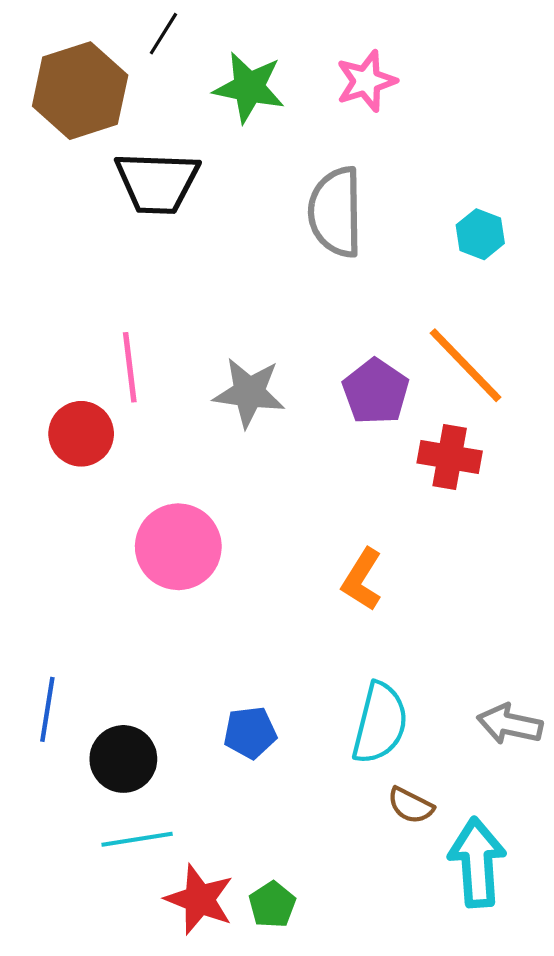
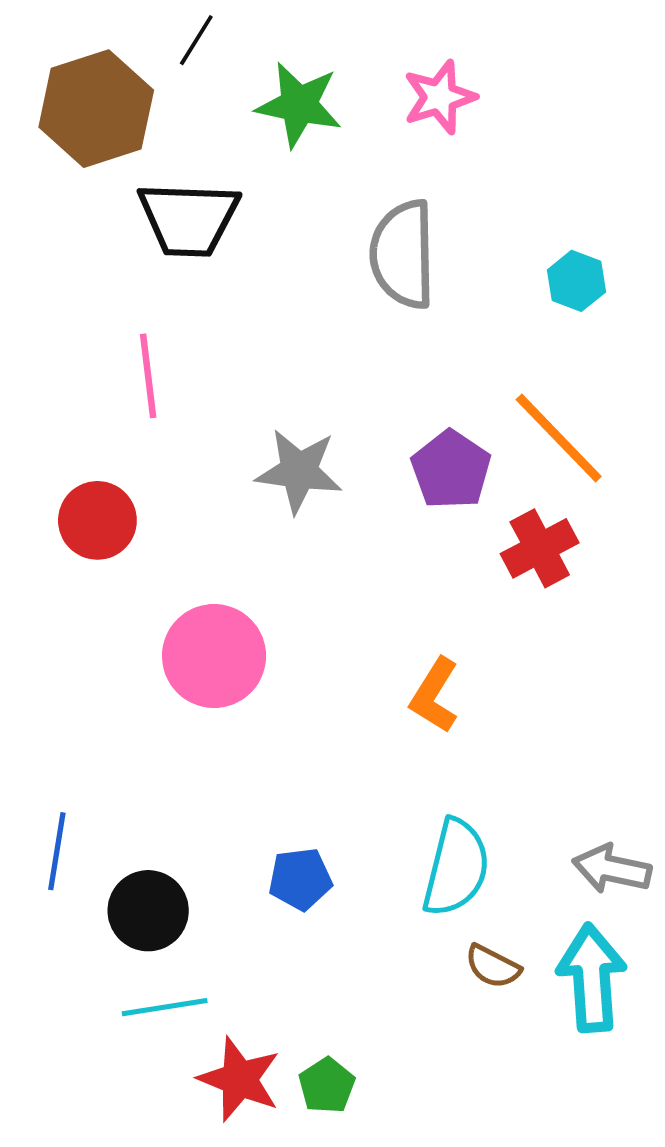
pink line: (130, 367) -> (148, 376), moved
red cross: (450, 457) -> (540, 548), turned -38
cyan arrow: (477, 862) -> (592, 978), moved

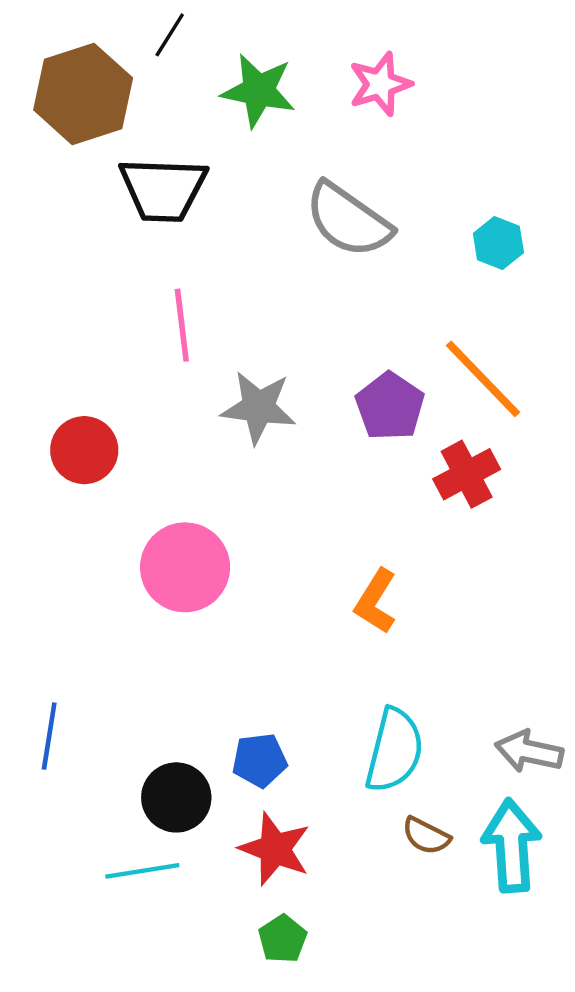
gray semicircle: (403, 254) -> (348, 220), turned -54
pink line: (148, 376) -> (182, 325), moved
black circle: (148, 911) -> (176, 797), moved
red star: (239, 1079) -> (275, 849), moved

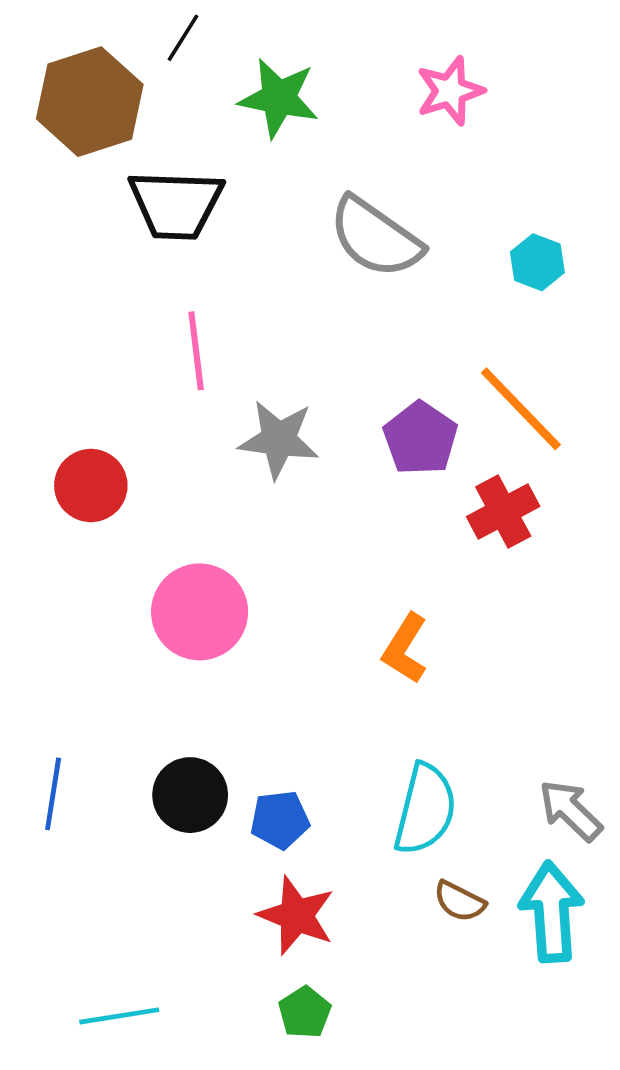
pink star: (380, 84) -> (450, 91), moved
gray arrow: (529, 751) -> (570, 810), turned 32
black circle: (176, 797) -> (190, 795), moved
cyan line: (142, 871) -> (119, 1016), moved

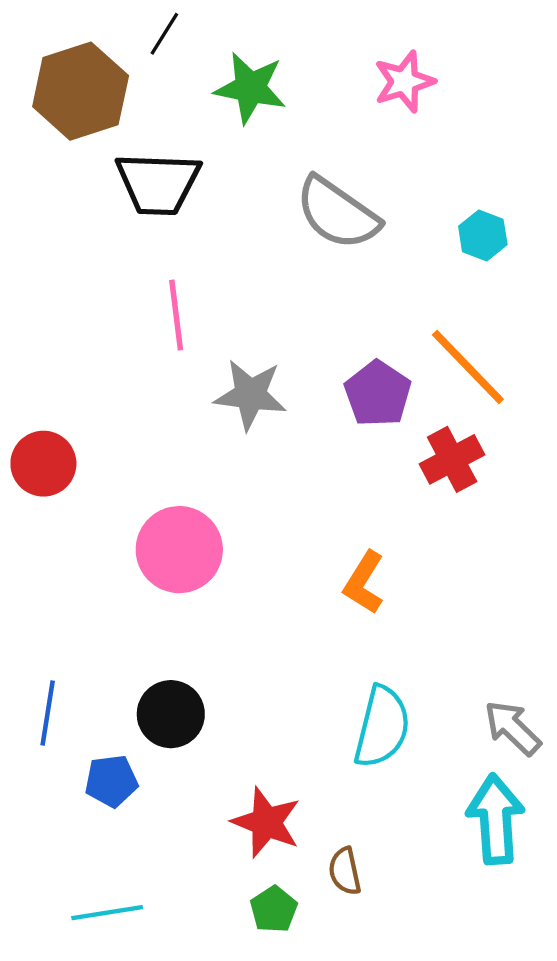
red circle: (91, 486) -> (43, 464), moved
blue pentagon: (280, 820) -> (111, 781), moved
brown semicircle: (459, 901) -> (345, 871), moved, turned 51

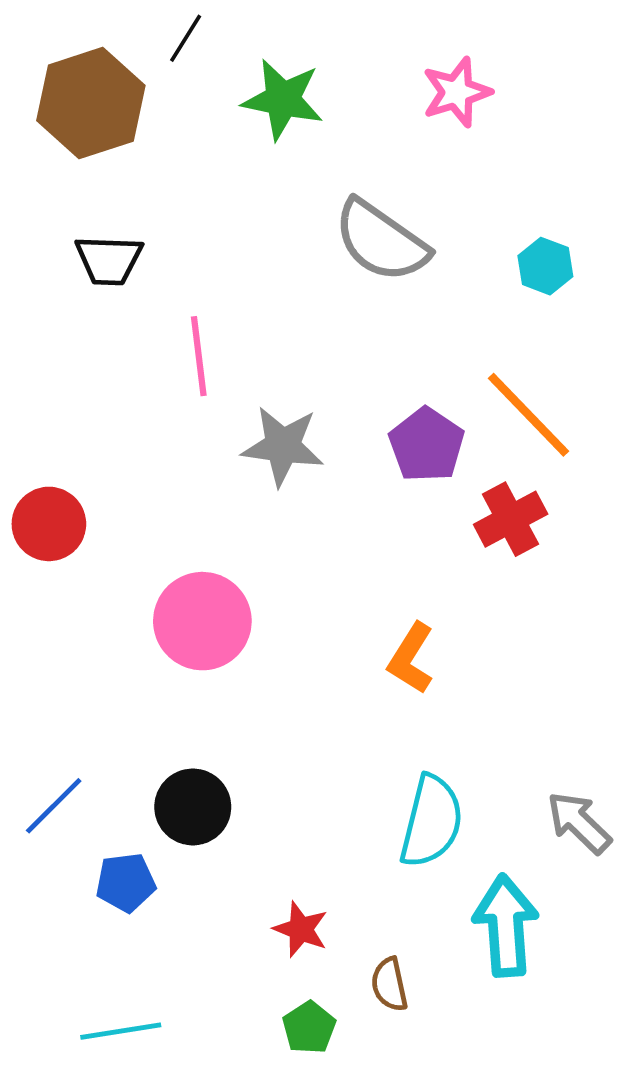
black trapezoid: (158, 183) -> (109, 260), moved, size x0.7
blue line: (48, 713) -> (54, 806), turned 36
cyan arrow: (496, 819) -> (506, 926), moved
red star: (266, 822) -> (301, 929), size x0.7

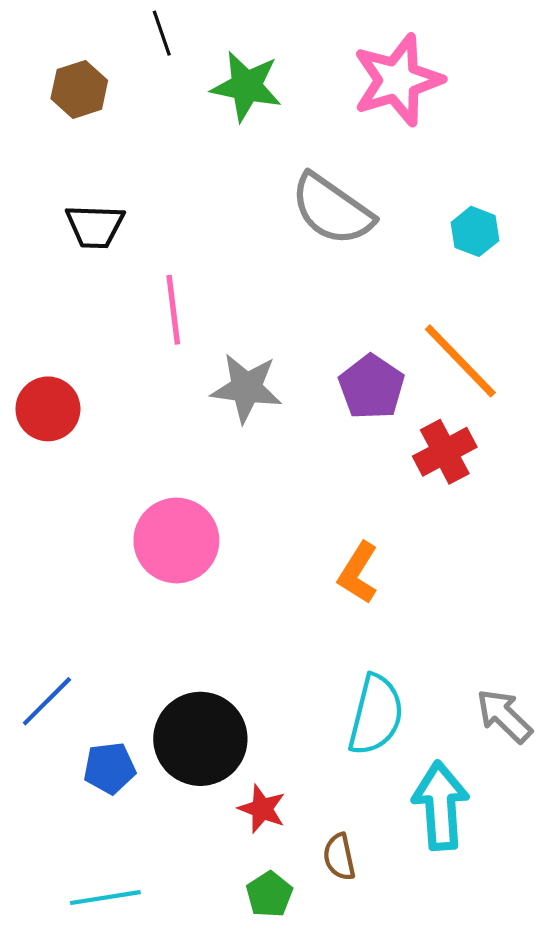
black line: (186, 38) -> (162, 33), turned -51
pink star: (457, 92) -> (398, 80), size x1.5
brown hexagon: (91, 103) -> (79, 89), size x0.6
red circle: (49, 524) -> (48, 409), moved
black circle: (193, 807) -> (200, 739), moved, size x1.4

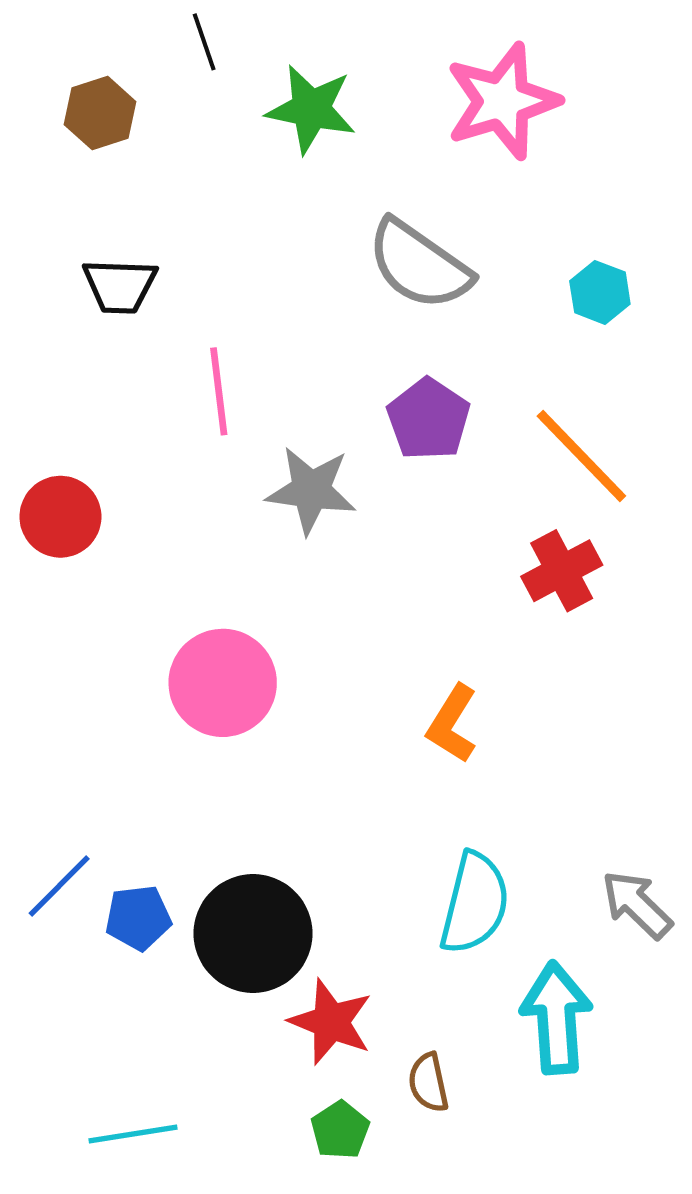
purple pentagon: (372, 387) -> (428, 419), moved
blue pentagon: (110, 768) -> (138, 918), moved
red star: (262, 809) -> (331, 1022), size x1.4

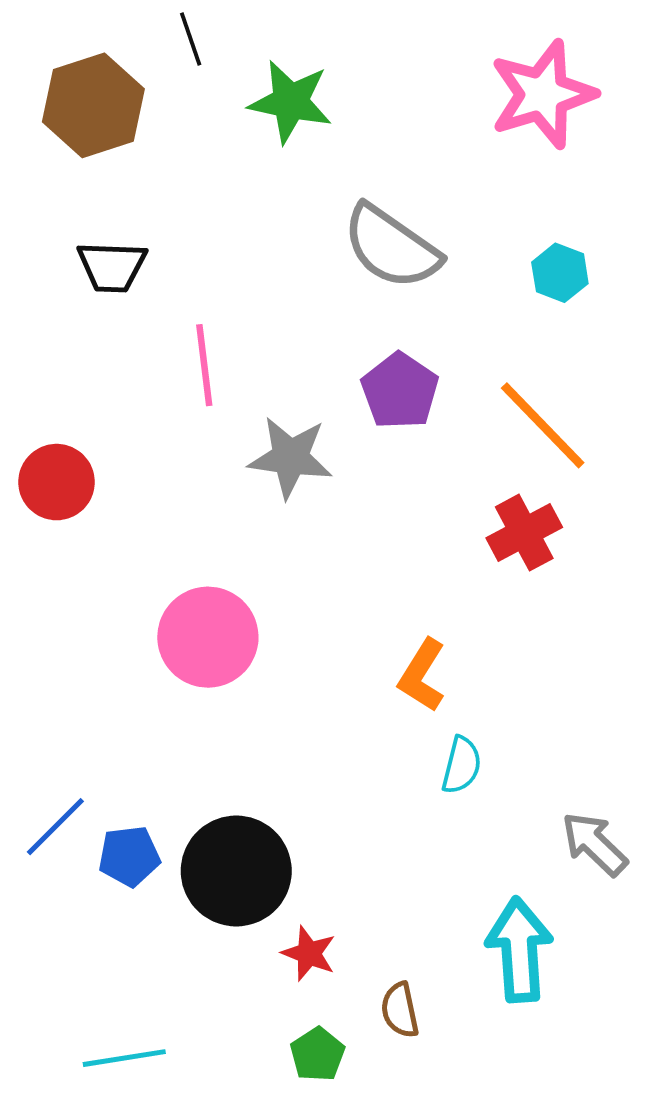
pink star: (502, 101) -> (543, 94), moved
brown hexagon: (100, 113) -> (93, 105), size x1.5
cyan semicircle: (475, 903) -> (461, 765), moved, size x0.6
red star: (331, 1022) -> (309, 953), size x0.7

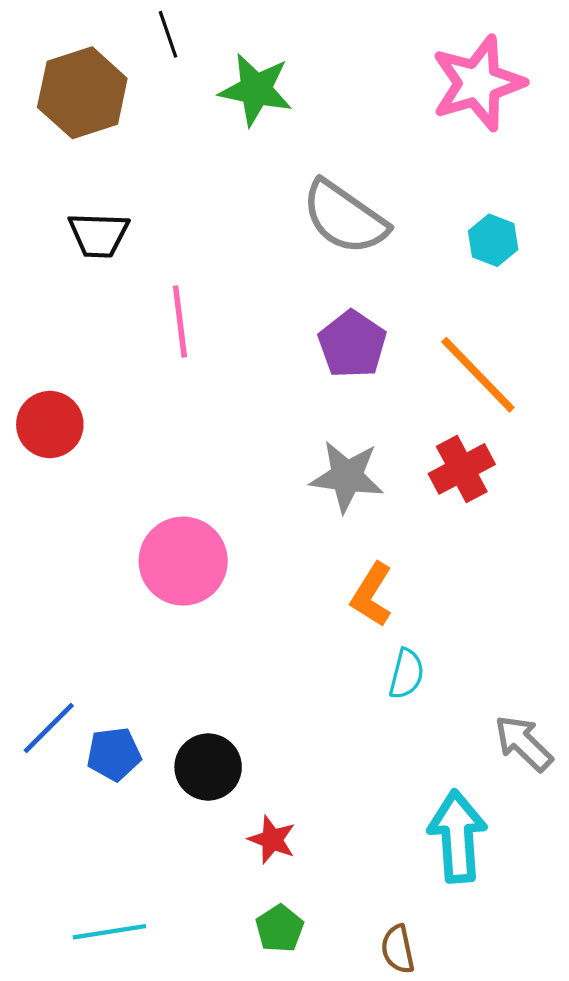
gray star: (290, 457) -> (347, 477), moved
black circle: (236, 871) -> (208, 767), size x0.7
brown semicircle: (400, 1010) -> (398, 949), moved

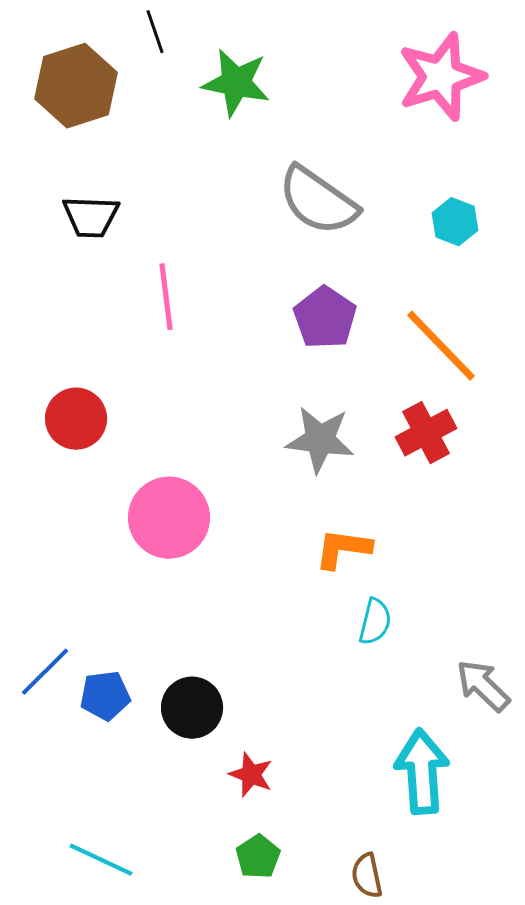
red circle: (50, 425) -> (76, 419), moved
orange L-shape: (372, 595) -> (343, 549), turned 66
cyan line: (109, 932) -> (101, 860), turned 34

